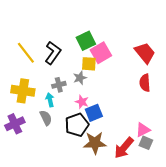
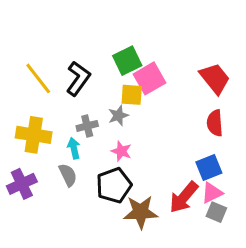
blue square: (94, 113) -> (209, 168), moved
red arrow: (124, 148) -> (184, 197), moved

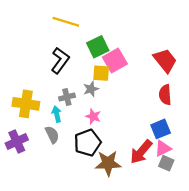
yellow line: (38, 78) -> (66, 22), moved, turned -35

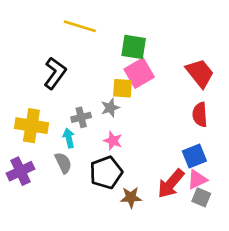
green square: (98, 47) -> (134, 47), moved, turned 35
black L-shape: (60, 60) -> (55, 73), moved
brown star: (108, 163) -> (131, 197), size x0.7

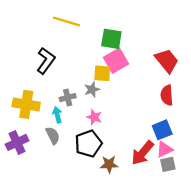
gray square: (201, 197) -> (168, 164), turned -35

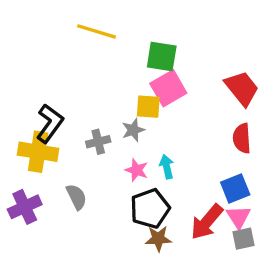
black L-shape: (46, 61) -> (50, 123), moved
cyan arrow: (57, 115) -> (167, 167), moved
black pentagon: (88, 144) -> (150, 209), moved
pink triangle: (164, 149) -> (238, 217), turned -36

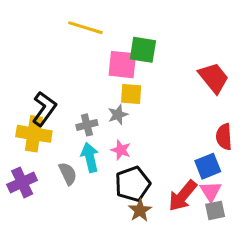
pink square: (168, 88) -> (122, 65), moved, turned 36
red semicircle: (242, 138) -> (224, 137), moved
cyan arrow: (167, 167) -> (90, 157), moved, size x1.4
brown star: (158, 239) -> (140, 210), turned -30

